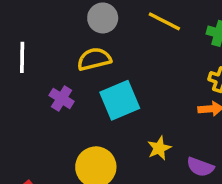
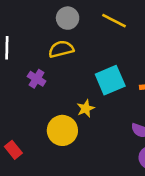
cyan square: (120, 100) -> (110, 80), moved
yellow star: (159, 148) -> (86, 108), moved

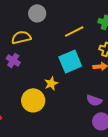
yellow line: (114, 21) -> (74, 31), moved, turned -54
yellow semicircle: (61, 49) -> (21, 37), moved

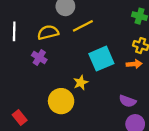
yellow line: (74, 31) -> (83, 26), moved

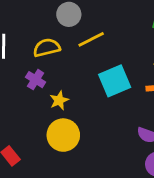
yellow star: (81, 83) -> (59, 100), moved

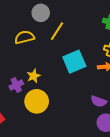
yellow line: (91, 39) -> (57, 31), turned -30
purple cross: (36, 80) -> (16, 85), moved, turned 32

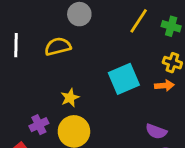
yellow line: (57, 31) -> (139, 21), moved
purple cross: (16, 85) -> (39, 125), moved

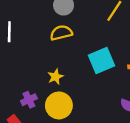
yellow semicircle: (58, 46) -> (61, 33), moved

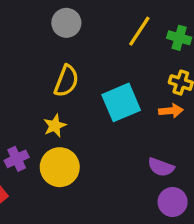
yellow semicircle: (61, 33) -> (66, 81), moved, turned 125

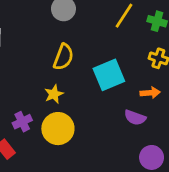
orange arrow: (171, 111) -> (150, 93), moved
purple semicircle: (161, 167) -> (135, 118), moved

